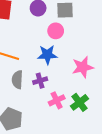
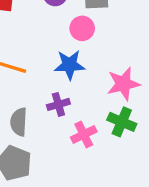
gray semicircle: (17, 80) -> (19, 122), moved
green cross: (79, 102) -> (122, 122), moved, turned -30

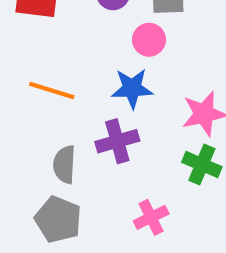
purple cross: (58, 104) -> (117, 141), size x1.4
pink cross: (84, 135) -> (151, 217), moved

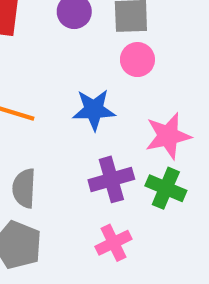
pink circle: (149, 40) -> (137, 60), moved
purple cross: (117, 141) -> (111, 179), moved

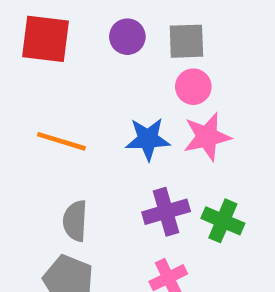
pink star: (168, 136) -> (207, 137), moved

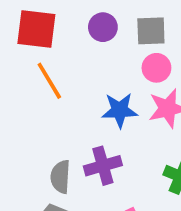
orange line: (61, 141) -> (49, 81), moved, turned 42
purple cross: (166, 212) -> (103, 166), moved

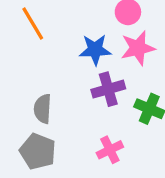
purple cross: (103, 166) -> (108, 89), moved

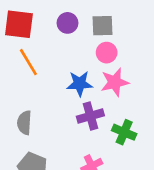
gray semicircle: (43, 109) -> (24, 123), moved

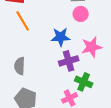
pink star: (115, 82) -> (92, 47), moved
green cross: (124, 132) -> (84, 82), moved

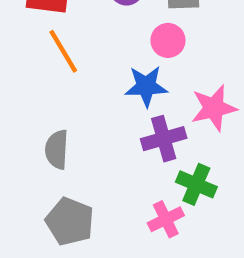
pink circle: (81, 14) -> (168, 40), moved

